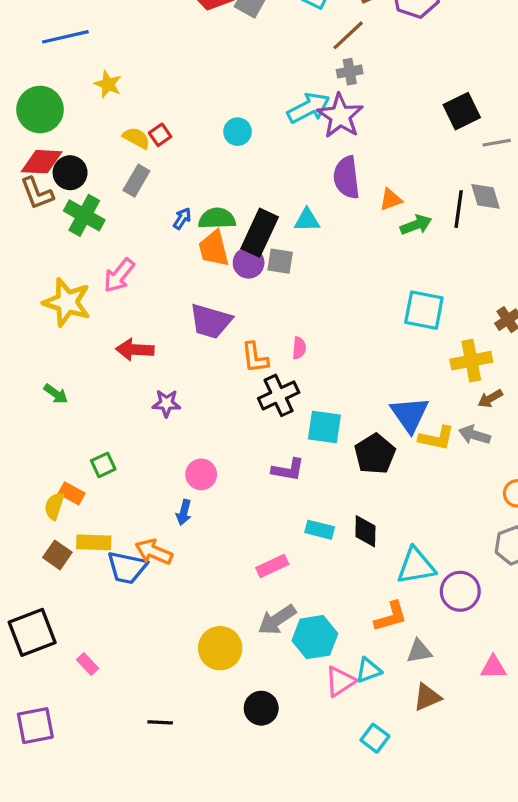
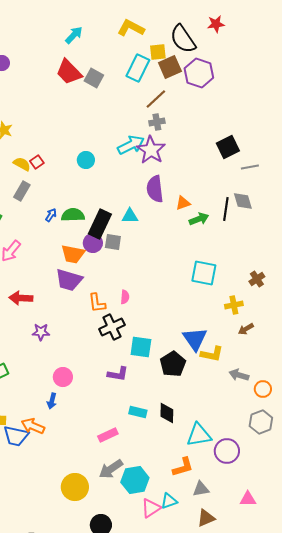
orange trapezoid: (214, 249) -> (73, 254), moved, turned -65
yellow cross: (471, 361) -> (234, 305), size x0.7
gray arrow: (474, 435) -> (239, 375), moved

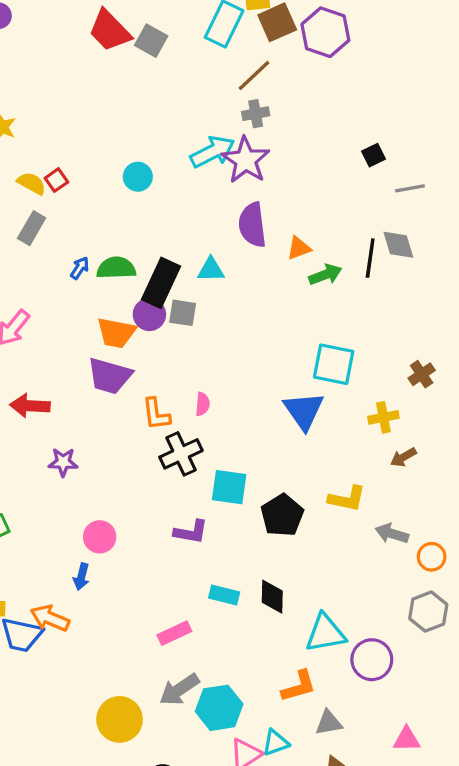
black square: (228, 147) -> (373, 155), size x0.6
blue triangle: (195, 339) -> (304, 411), moved

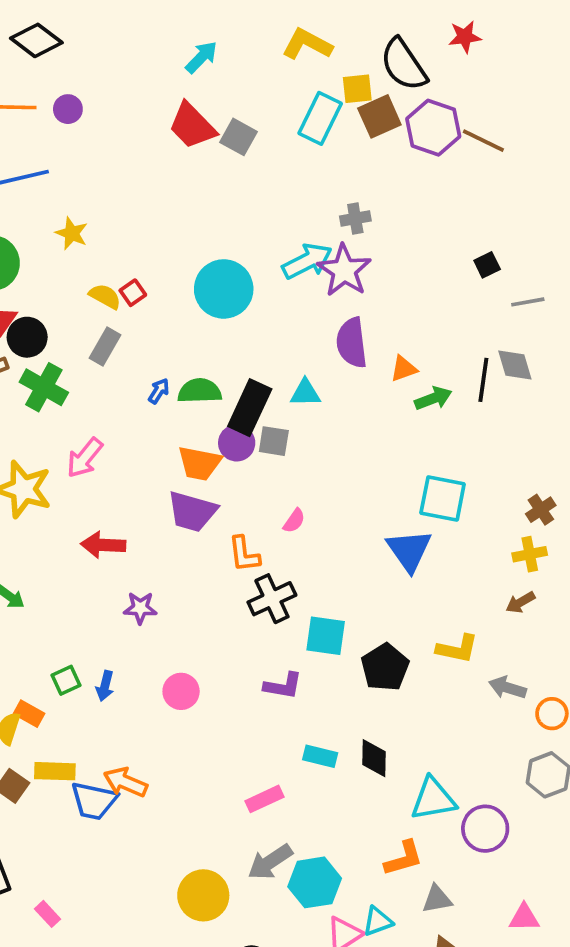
brown line: (254, 75) -> (483, 141), moved, turned 69
cyan circle: (138, 177) -> (224, 289), size x1.8
pink semicircle: (203, 404) -> (294, 521), moved, turned 30
yellow cross: (383, 417) -> (530, 554), moved
blue arrow: (81, 577) -> (105, 686), moved

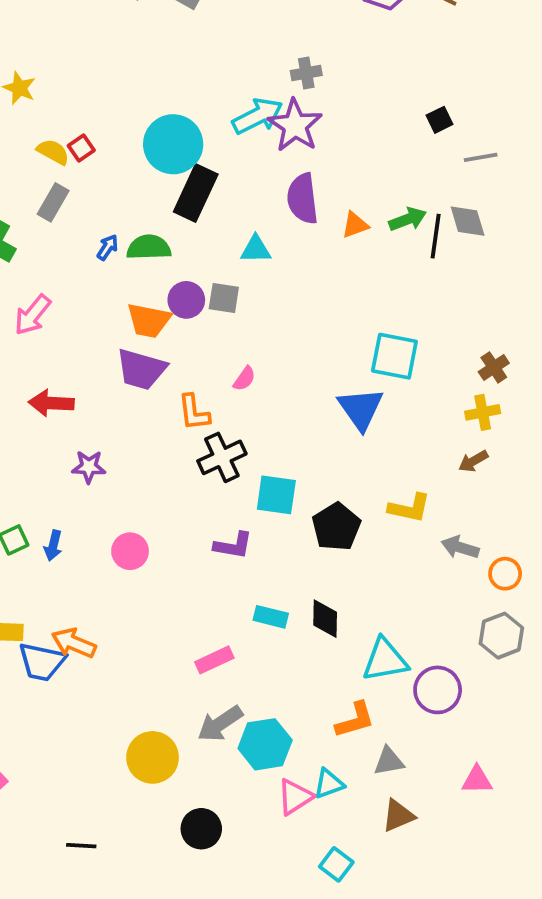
green arrow: (433, 398) -> (408, 219), moved
black rectangle: (250, 408) -> (196, 193), moved

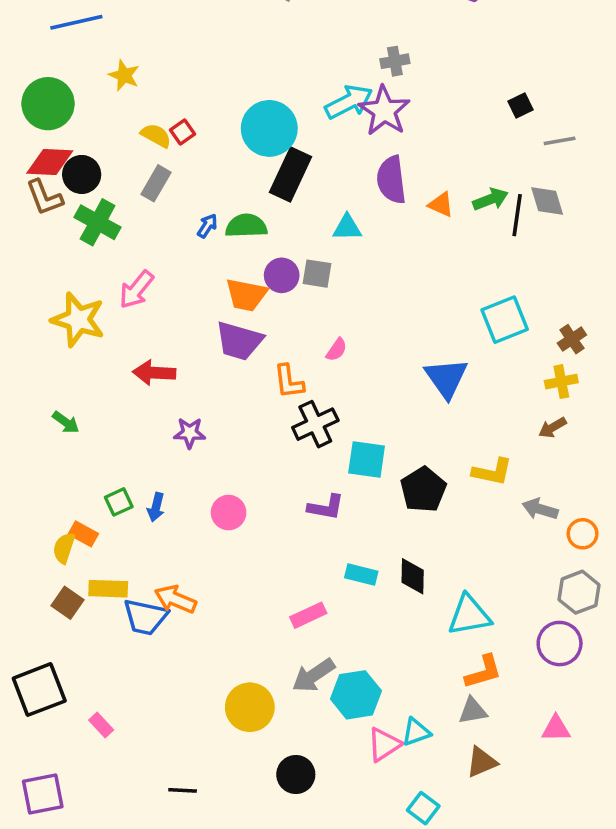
orange triangle: (355, 225) -> (441, 205), turned 44
cyan square: (394, 356) -> (505, 320), moved, turned -33
purple circle: (438, 690) -> (560, 644), moved
orange L-shape: (355, 720) -> (483, 672), moved

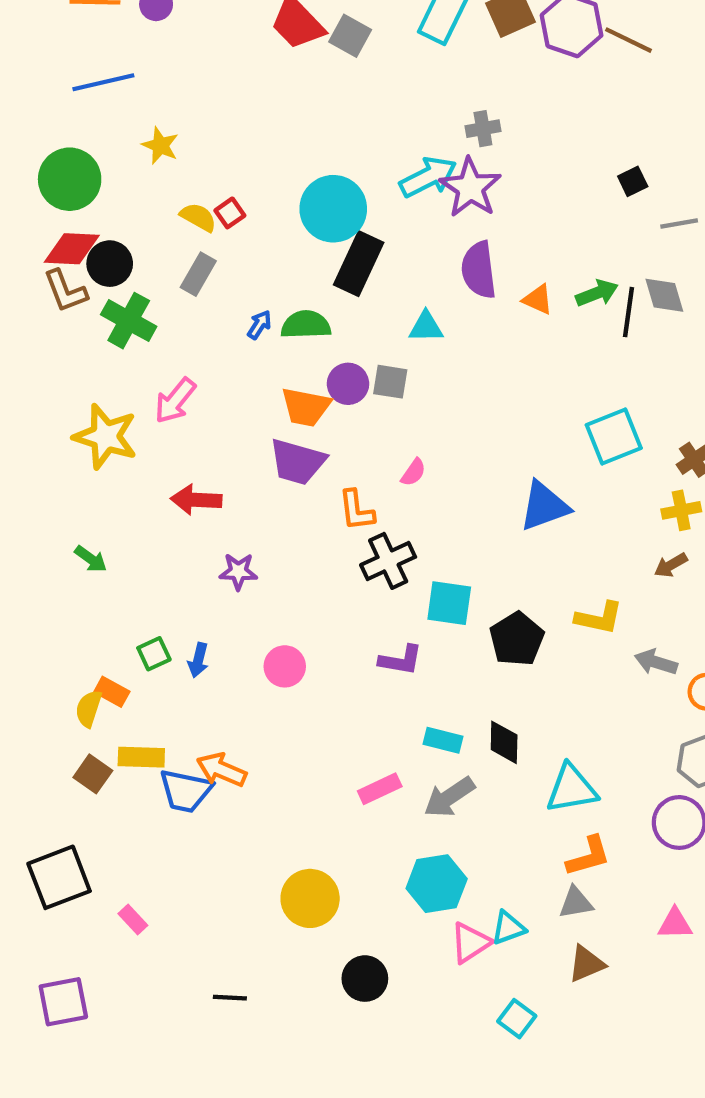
blue triangle: (446, 378) -> (544, 506), turned 45
gray arrow: (314, 675) -> (449, 797), moved

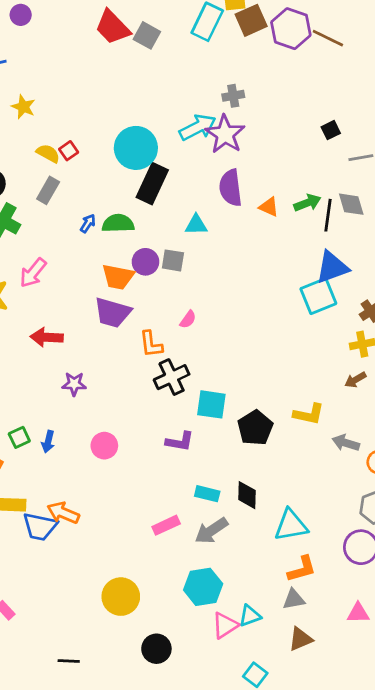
blue triangle: (544, 506) -> (332, 267), moved

